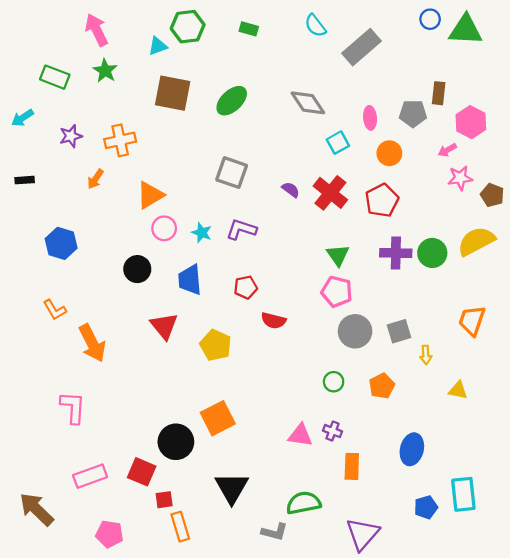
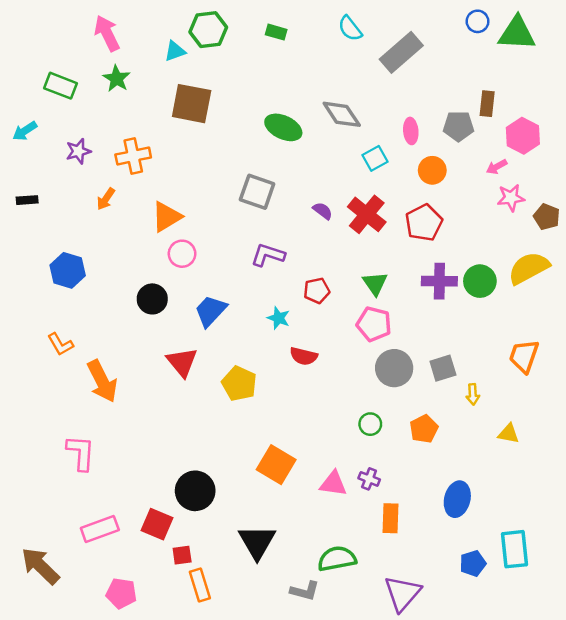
green ellipse: (232, 101) -> (283, 127), moved, turned 68
cyan star: (202, 233) -> (279, 318), moved
blue trapezoid: (190, 280) -> (211, 311), turned 48
red pentagon: (246, 287) -> (317, 291), moved
orange square: (218, 418) -> (276, 465), moved, turned -32

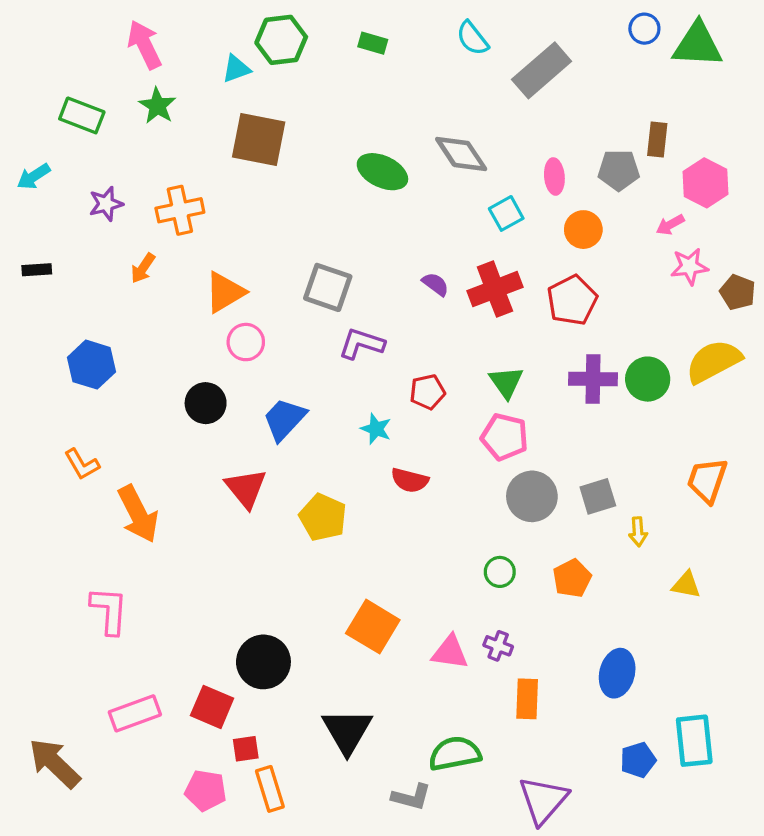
gray square: (257, 192) -> (328, 287), moved
red cross: (367, 214) -> (495, 289), turned 30
pink pentagon: (121, 593) -> (206, 791), moved

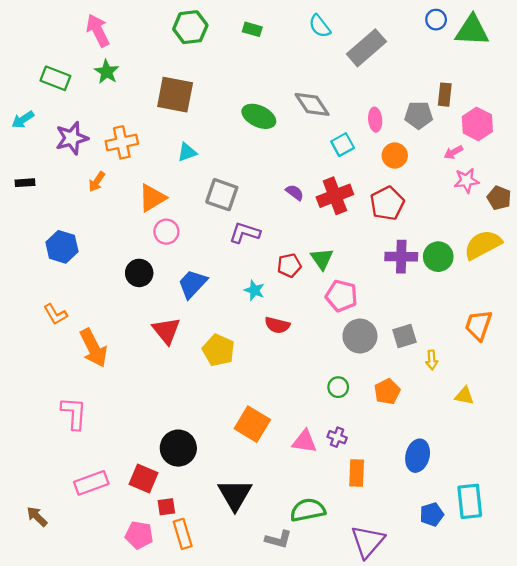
cyan triangle: (236, 69) -> (187, 152), moved
purple star: (106, 204) -> (72, 138), size x1.4
green triangle: (506, 382) -> (322, 259), moved
brown arrow: (55, 763) -> (37, 517), size x0.6

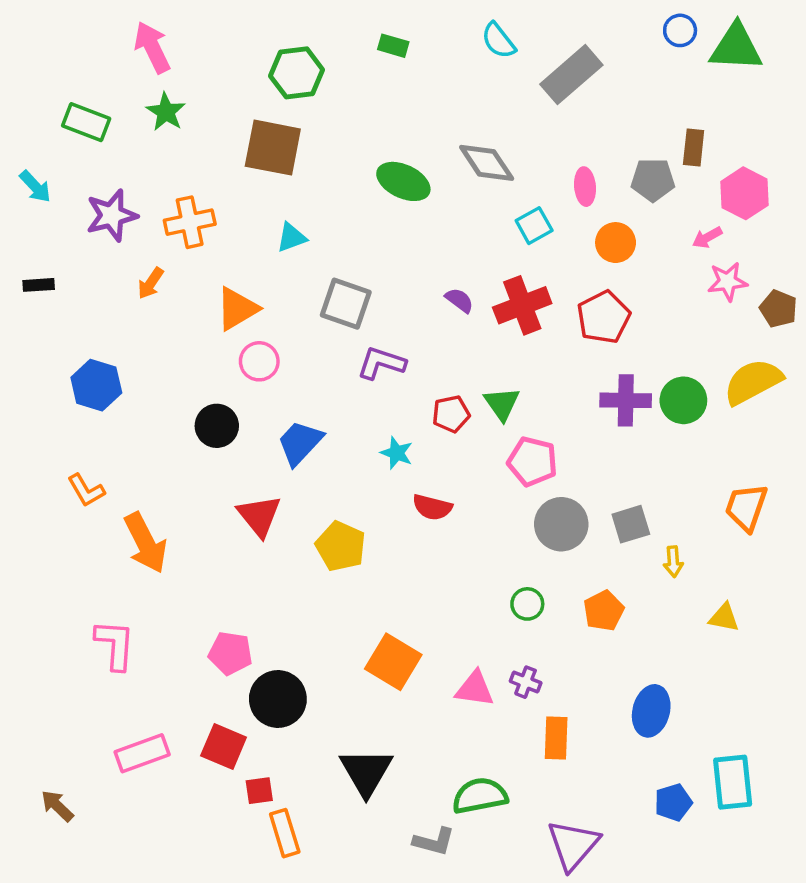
green hexagon: (190, 27) -> (297, 73), moved
cyan arrow: (23, 120) -> (35, 187), turned -100
pink pentagon: (139, 535) -> (230, 653), moved

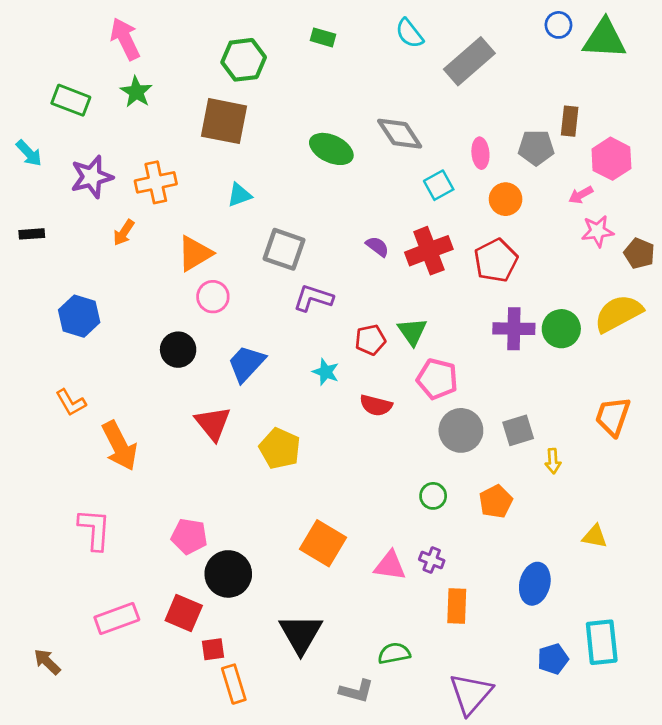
red semicircle: (432, 507) -> (376, 405), moved
yellow triangle: (724, 618) -> (595, 536), moved
green semicircle: (480, 796) -> (394, 653), size x0.7

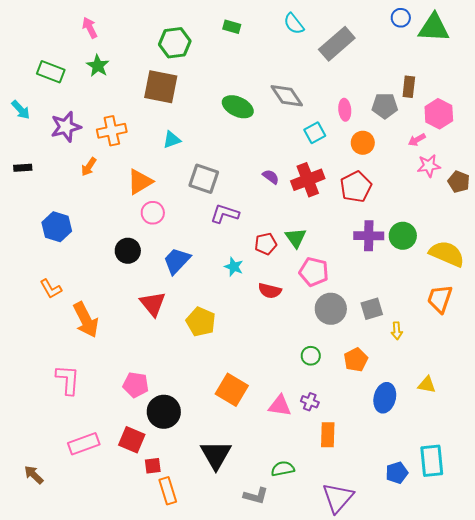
pink arrow: (125, 39) -> (90, 28), size x0.7
yellow semicircle: (618, 313) -> (447, 254), moved, turned 51
blue ellipse: (535, 584) -> (385, 398), moved

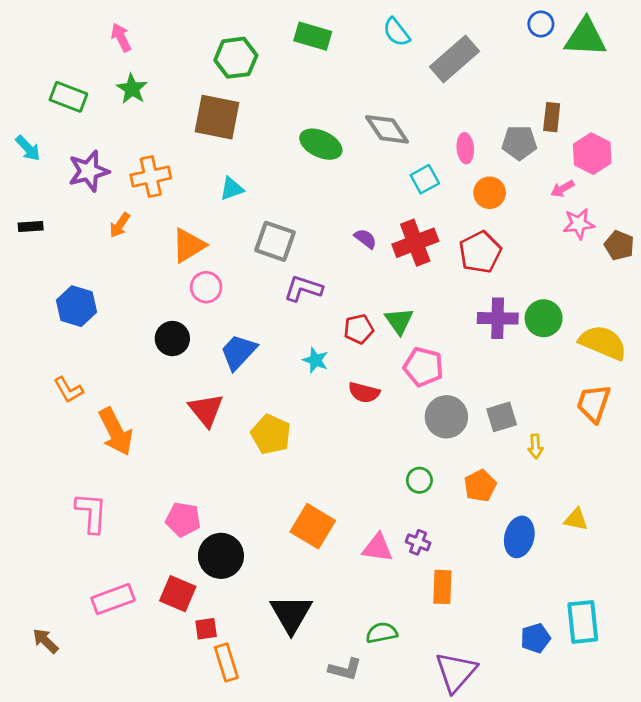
green rectangle: (232, 27) -> (313, 36), size x1.5

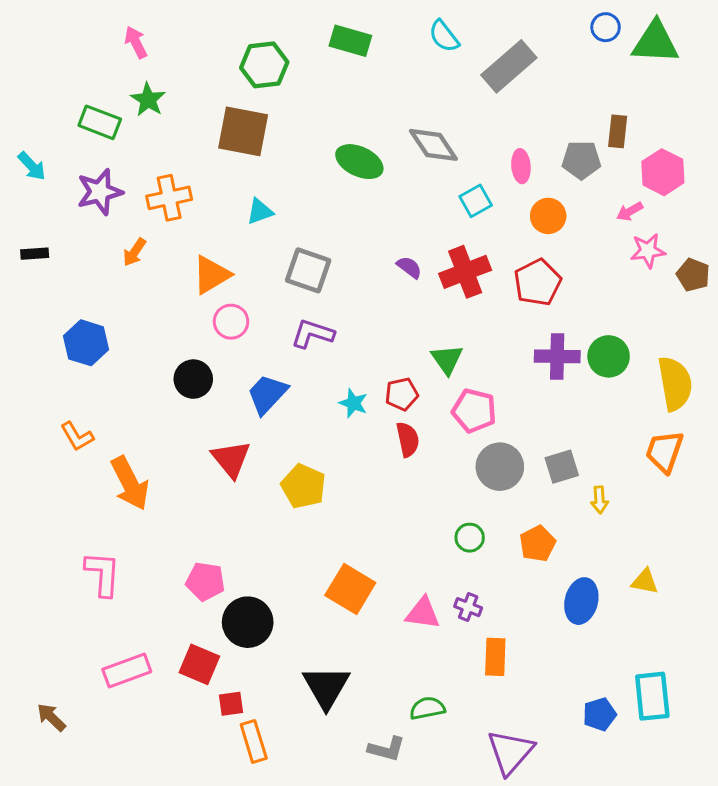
green rectangle: (68, 97) -> (100, 122), moved
purple L-shape: (303, 289) -> (313, 334), moved
red pentagon: (359, 329) -> (402, 394), moved
yellow semicircle: (603, 343) -> (675, 384), turned 57
red semicircle: (364, 393) -> (408, 439), turned -116

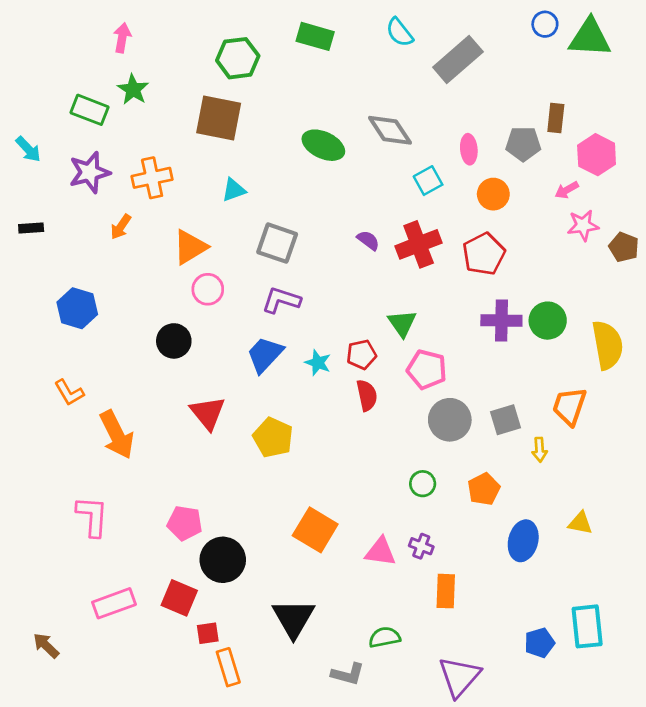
pink arrow: (136, 42) -> (122, 38), turned 36
blue trapezoid: (267, 394) -> (265, 355), moved
orange trapezoid: (664, 452) -> (569, 406), moved

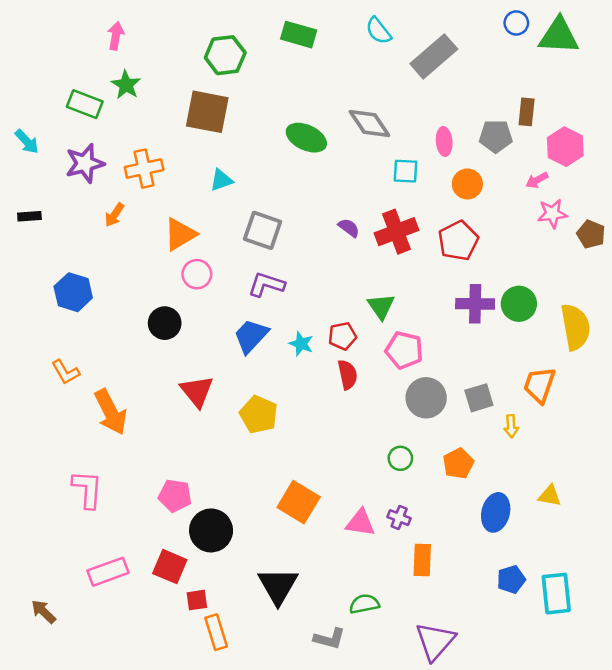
cyan square: (428, 181) -> (406, 171), turned 32
blue pentagon: (540, 643) -> (511, 579), moved

